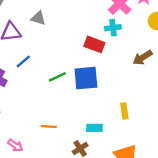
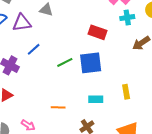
cyan cross: (113, 28) -> (127, 18), moved
cyan rectangle: (94, 128) -> (96, 99), moved

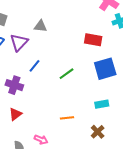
purple triangle: (22, 23) -> (19, 42), turned -30
blue square: (91, 63) -> (105, 69), moved

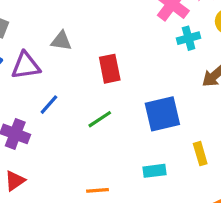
red rectangle: (93, 40) -> (110, 69), moved, turned 66
purple triangle: (19, 42) -> (26, 66), turned 36

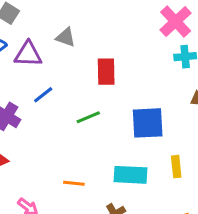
cyan rectangle: (154, 171) -> (130, 175), size x1.5

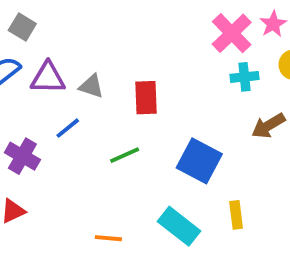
gray triangle: (66, 37) -> (91, 86), moved
blue square: (148, 123) -> (199, 161), turned 32
cyan rectangle: (130, 175) -> (179, 226), turned 36

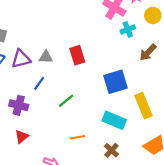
green line: (125, 155) -> (66, 101), moved
blue square: (199, 161) -> (116, 82), turned -30
yellow rectangle: (236, 215) -> (144, 106), size x1.6

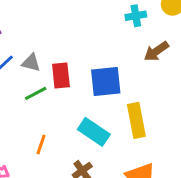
red rectangle: (77, 55) -> (61, 75), moved
gray triangle: (46, 57) -> (31, 63), moved
orange line: (78, 137) -> (41, 144), turned -72

